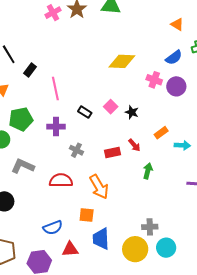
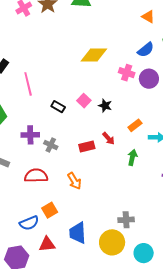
purple cross: (56, 127) -> (30, 135), moved
green arrow: (148, 171) -> (132, 157), moved
orange arrow: (99, 187) -> (74, 181), size x0.7
orange square: (87, 215) -> (50, 210), moved, turned -35
cyan circle: (166, 248) -> (144, 253), moved

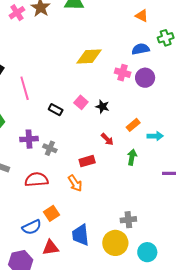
blue semicircle: (146, 50) -> (141, 49), turned -150
red rectangle: (87, 146) -> (87, 161), moved

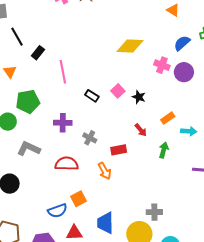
orange triangle: (142, 16) -> (173, 10), moved
blue semicircle: (141, 49) -> (182, 43), turned -36
gray cross: (50, 148) -> (90, 138), moved

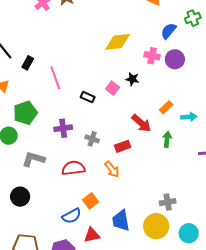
black star: (139, 97) -> (132, 79), moved
red arrow: (141, 130) -> (141, 123), size x1.5

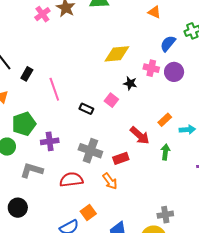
black star: (132, 79) -> (130, 83), moved
purple cross: (63, 128) -> (50, 141), moved
gray cross: (92, 139) -> (90, 151), size x1.6

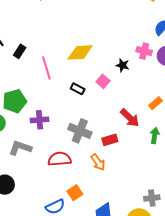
yellow diamond: (117, 54) -> (80, 52), moved

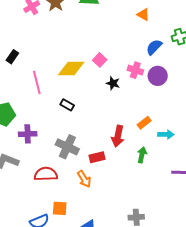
black rectangle: (20, 51) -> (12, 57), moved
pink square: (103, 81) -> (100, 60), moved
red arrow: (130, 118) -> (118, 136), turned 55
orange square: (75, 193) -> (60, 208), turned 35

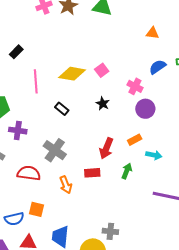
orange triangle: (143, 15) -> (153, 33), turned -32
purple circle: (158, 76) -> (145, 109), moved
black star: (113, 83) -> (103, 104), moved
red rectangle: (97, 157) -> (92, 173), moved

